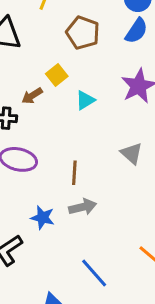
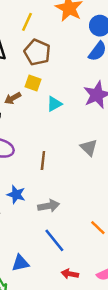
brown pentagon: (83, 33) -> (37, 52), moved
yellow square: (57, 75) -> (33, 83), turned -35
gray arrow: (83, 207) -> (49, 206), moved

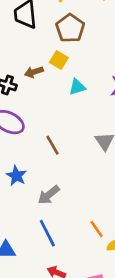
brown line: (43, 161) -> (53, 145), turned -48
gray arrow: (49, 206) -> (49, 195), turned 140

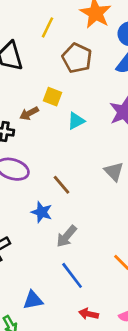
brown pentagon: (70, 28) -> (77, 58), moved
blue star: (16, 176) -> (42, 212), moved

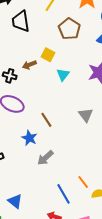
cyan triangle: (76, 121) -> (63, 75), turned -32
blue line: (72, 275) -> (63, 194), moved
blue triangle: (33, 300) -> (15, 201), turned 42

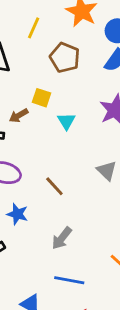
blue star: (29, 138) -> (17, 214), moved
blue line: (63, 194) -> (69, 280), moved, turned -40

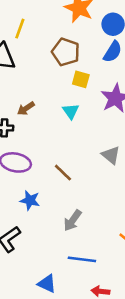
yellow line: (34, 28) -> (20, 29), moved
yellow square: (42, 98) -> (81, 79), moved

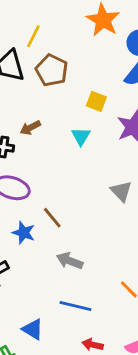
brown pentagon: (66, 52) -> (52, 70), moved
brown line: (63, 173) -> (52, 218), moved
gray arrow: (73, 220) -> (70, 261), turned 70

